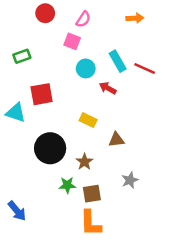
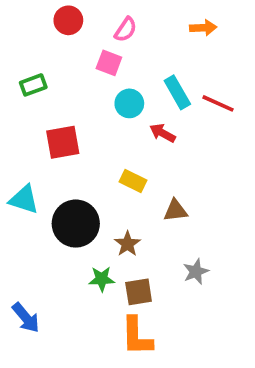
cyan triangle: (16, 113) -> (24, 199), moved

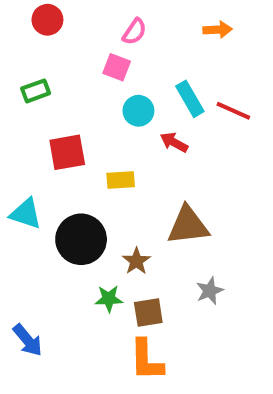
red circle: (68, 20) -> (47, 20), moved
yellow rectangle: (133, 181) -> (121, 180), moved, turned -30
brown triangle: (175, 211) -> (188, 225), size x1.6

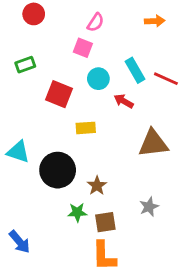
red square: (67, 152) -> (59, 94), moved, turned 32
brown triangle: (188, 225) -> (153, 143), moved

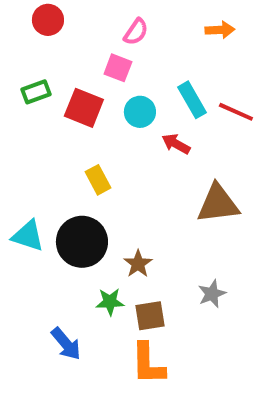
red square: (59, 94) -> (84, 108), moved
yellow rectangle: (86, 128) -> (98, 180), moved, turned 66
cyan triangle: (18, 152) -> (28, 236), moved
blue arrow: (20, 242) -> (66, 344), moved

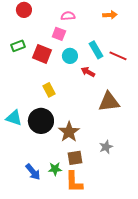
pink semicircle: (136, 32) -> (68, 16), turned -128
brown star: (138, 264) -> (69, 132), size x1.5
green star: (110, 302) -> (55, 169), moved

